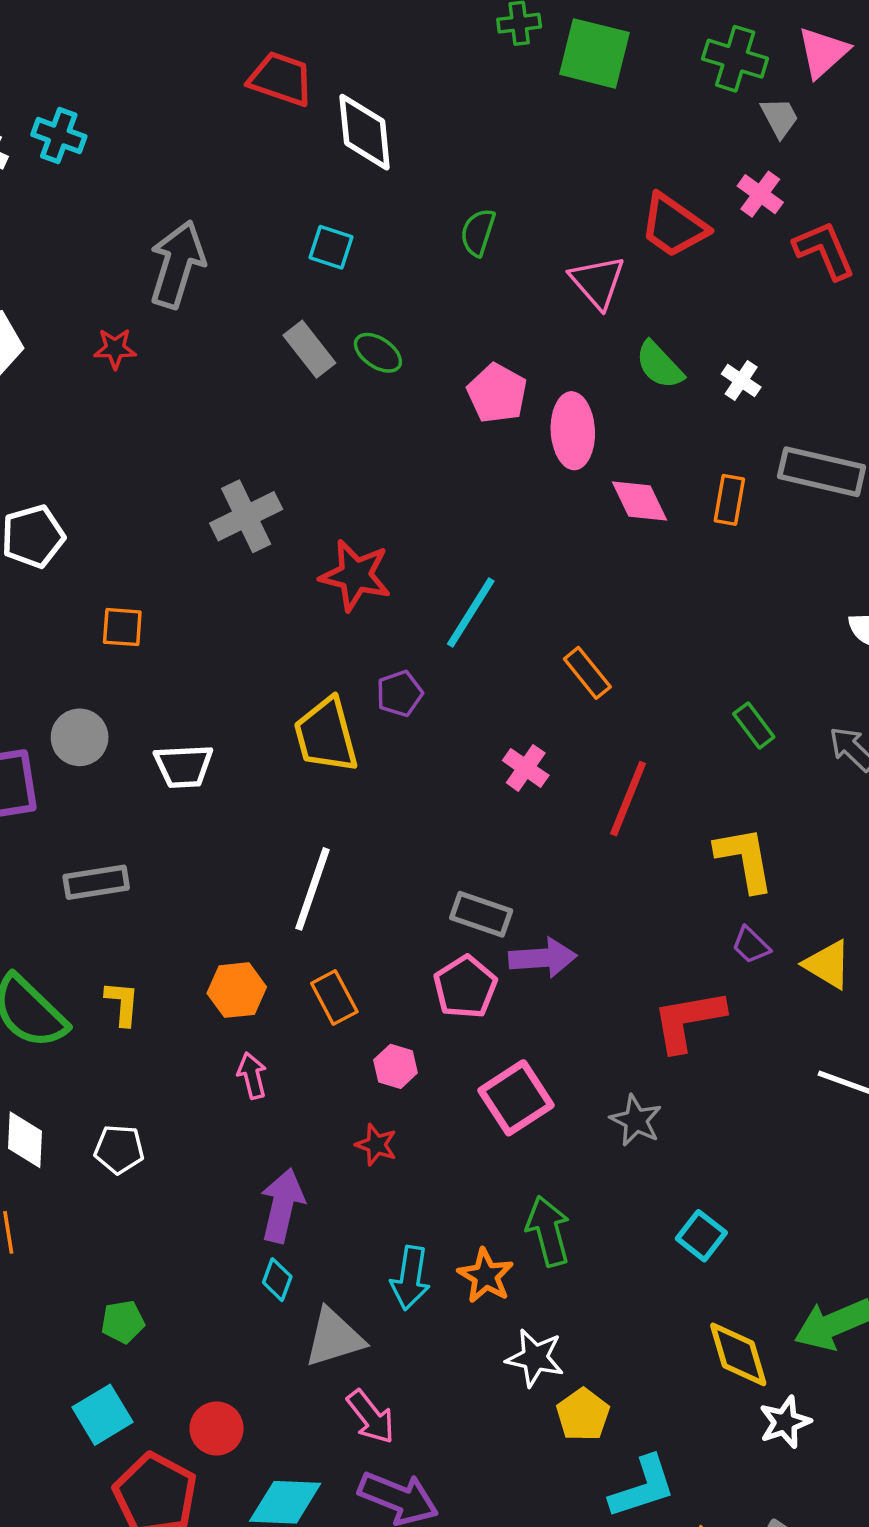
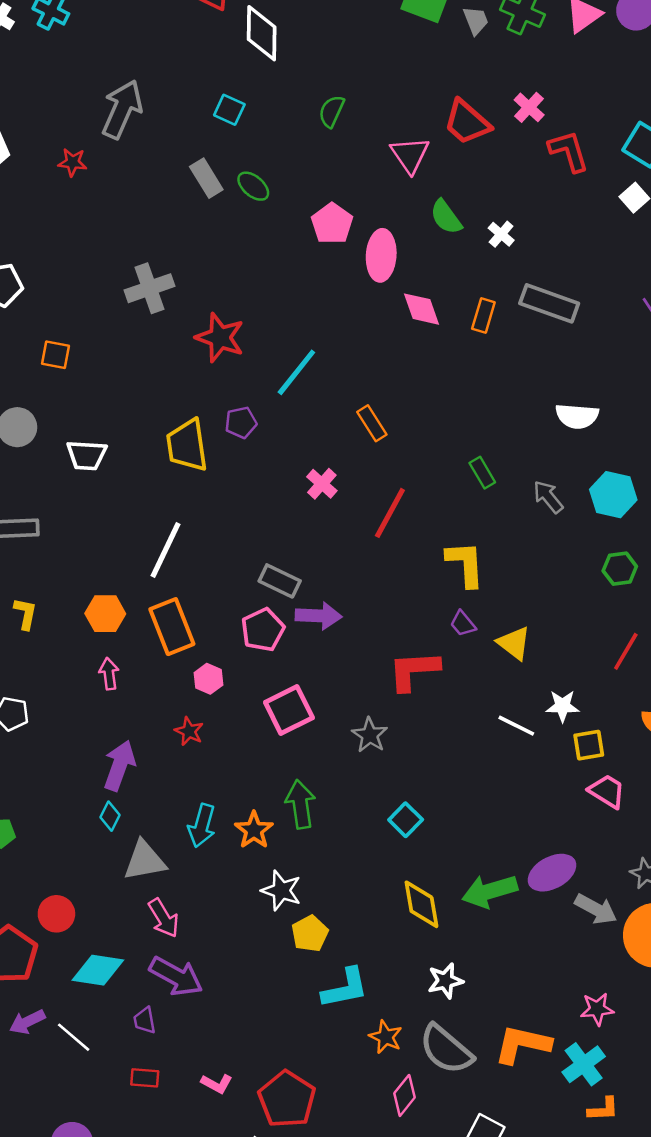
gray trapezoid: (780, 118) -> (476, 20), moved
orange rectangle: (334, 998) -> (172, 627), size x1.5
white star: (785, 1422) -> (445, 981), moved

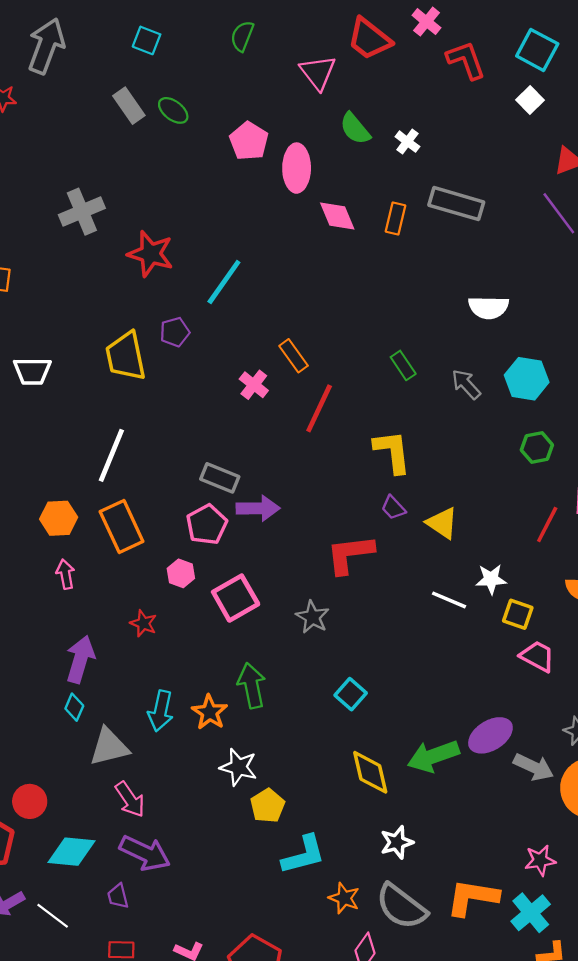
orange rectangle: (372, 423) -> (294, 356), moved
pink hexagon: (209, 679) -> (181, 573), moved
yellow square: (589, 745) -> (518, 614), turned 32

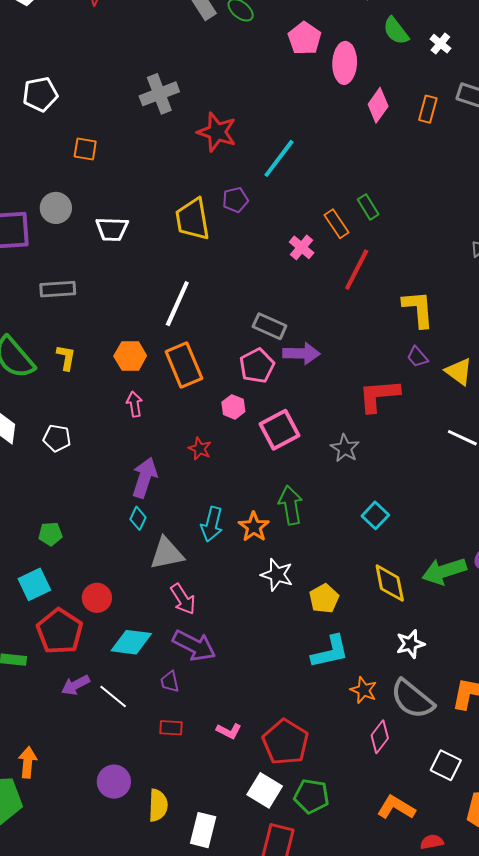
pink diamond: (337, 216) -> (378, 105), turned 56
green rectangle: (403, 365) -> (368, 207), moved
yellow pentagon: (268, 806) -> (324, 599), moved

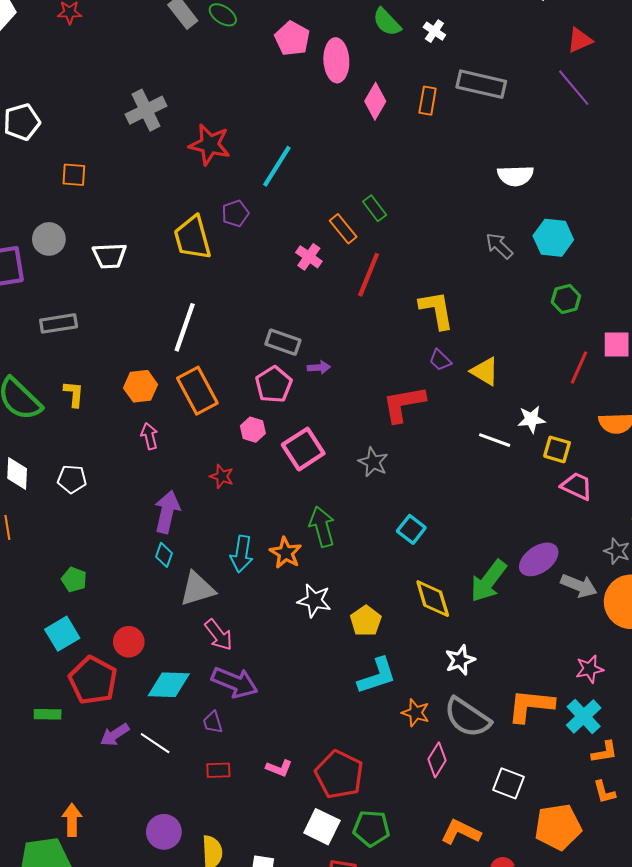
purple arrow: (301, 353) -> (319, 367), size x0.6
green pentagon: (50, 534) -> (74, 580), turned 30
green arrow: (444, 571) -> (488, 581), turned -30

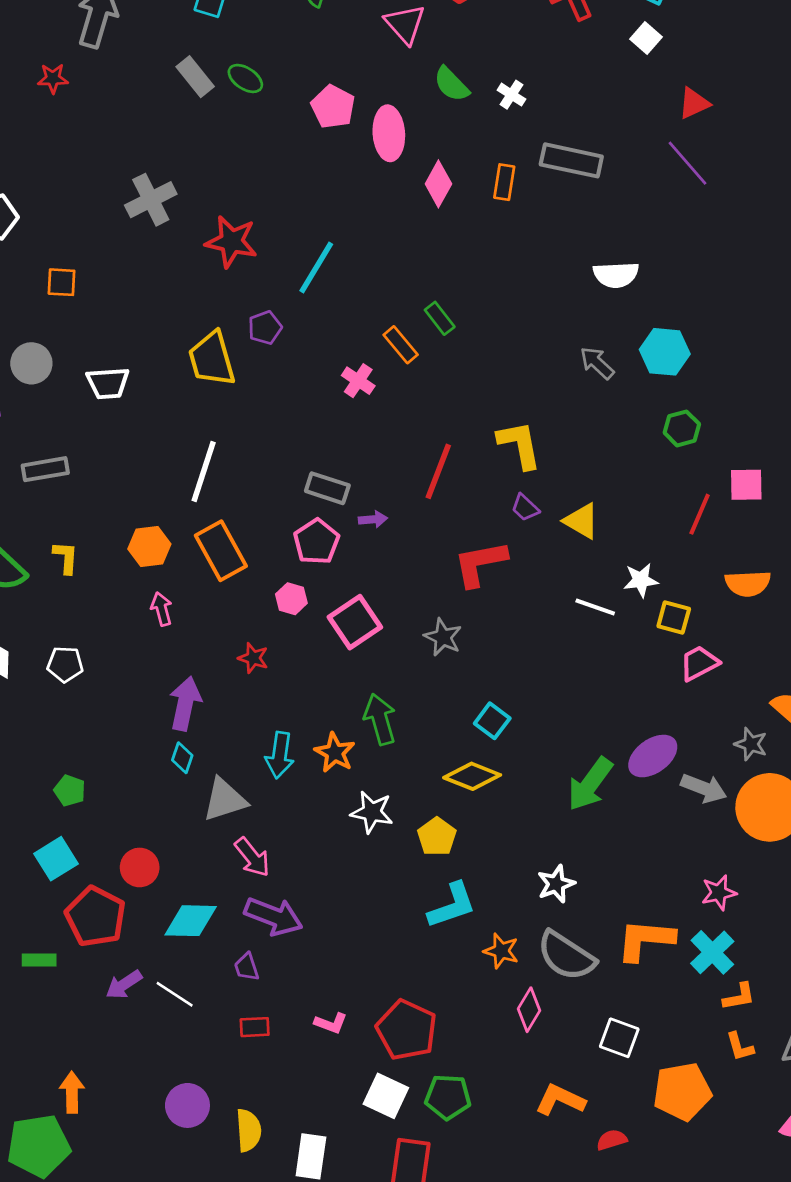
red line: (369, 275) -> (438, 471), moved
pink trapezoid: (577, 486) -> (699, 663), turned -52
yellow diamond: (433, 599) -> (472, 776), moved, turned -51

